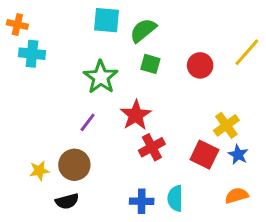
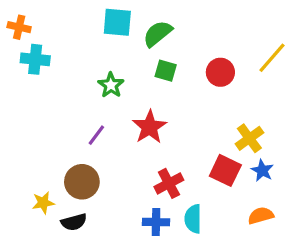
green star: (101, 77) -> (111, 85), size x0.7
red cross: (152, 147) -> (169, 183), moved
yellow star: (39, 171) -> (43, 203), moved

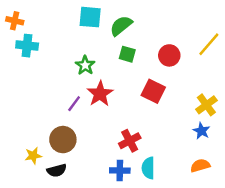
red star: (150, 127) -> (100, 94), moved
yellow cross: (249, 138) -> (206, 105), moved
red square: (225, 170) -> (153, 91), moved

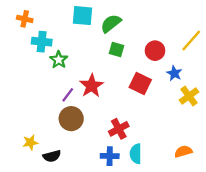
orange cross: (15, 21) -> (25, 19), moved
cyan cross: (27, 46) -> (42, 42), moved
green star: (85, 65) -> (59, 60), moved
blue star: (201, 131) -> (174, 73), moved
brown circle: (63, 140) -> (71, 119), moved

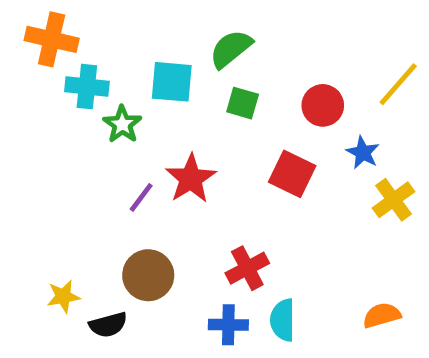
cyan square: (82, 16) -> (172, 82), moved
orange cross: (25, 19) -> (52, 39), size x1.5
brown circle: (71, 119) -> (148, 275), moved

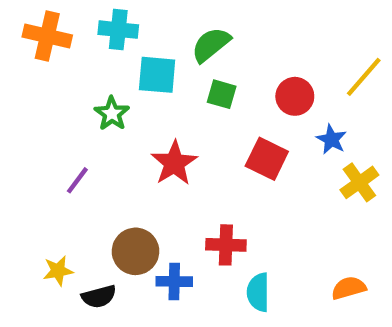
cyan cross: (87, 87) -> (118, 30), moved
purple line: (141, 197) -> (77, 180), moved
red cross: (247, 268) -> (226, 245), turned 30
blue cross: (228, 325) -> (174, 281), moved

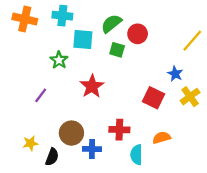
red circle: (295, 96) -> (138, 34), moved
red square: (267, 159) -> (154, 98), moved
orange semicircle: (349, 288) -> (162, 138), moved
black semicircle: (99, 297) -> (52, 157), turned -54

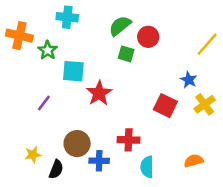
orange cross: (25, 19) -> (19, 36), moved
cyan square: (83, 40) -> (73, 71), moved
green star: (59, 60) -> (48, 50), moved
orange semicircle: (162, 138) -> (194, 161), moved

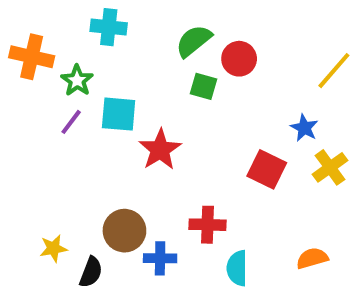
purple line: (44, 103) -> (71, 122), moved

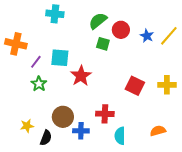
orange cross: (32, 57) -> (16, 44), moved
green star: (77, 80) -> (39, 84), moved
blue star: (304, 128) -> (147, 36), moved
yellow cross: (330, 167) -> (167, 85), turned 36

